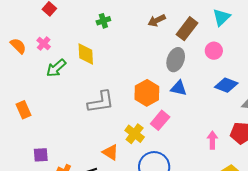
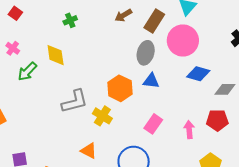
pink circle: (214, 51) -> (183, 40), size x1.8
pink rectangle: (160, 120) -> (153, 124), moved
yellow cross: (135, 134) -> (102, 116), moved

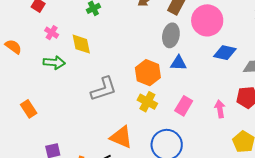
pink cross: (13, 48) -> (52, 33), moved
green arrow: (27, 72) -> (54, 63), turned -125
yellow cross: (102, 116) -> (147, 102), moved
orange triangle: (89, 151) -> (121, 137), size x1.4

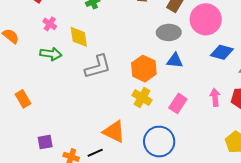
gray ellipse: (171, 35) -> (169, 32), turned 75
gray L-shape: (104, 89) -> (98, 67), moved
pink arrow: (220, 109) -> (215, 97), moved

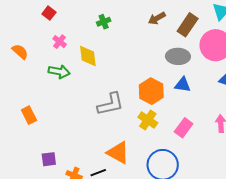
gray L-shape: (98, 67) -> (111, 104), moved

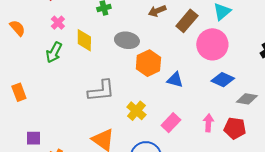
gray ellipse: (178, 56) -> (127, 40), moved
green arrow: (59, 72) -> (54, 52), turned 100
orange hexagon: (151, 91) -> (148, 63), moved

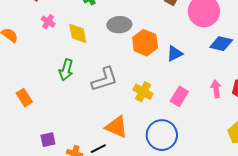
green arrow: (54, 52) -> (66, 70), moved
blue triangle: (175, 80) -> (175, 53), turned -30

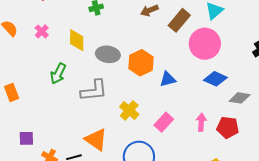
pink cross: (48, 22) -> (42, 31), moved
gray ellipse: (119, 25) -> (108, 54), moved

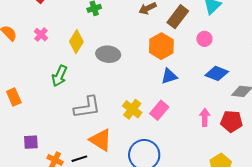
yellow diamond: (77, 40) -> (76, 42), turned 35
pink circle: (205, 44) -> (204, 39), size x0.5
orange hexagon: (141, 63) -> (161, 46), moved
gray L-shape: (94, 91) -> (87, 107), moved
pink rectangle: (164, 122) -> (159, 110), moved

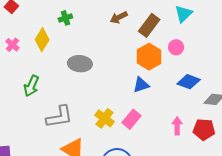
yellow diamond: (76, 42) -> (42, 40), moved
orange hexagon: (161, 46) -> (149, 57), moved

